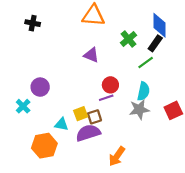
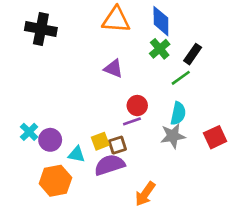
black cross: (33, 23) -> (41, 29), size x1.6
blue diamond: (159, 25) -> (161, 21), moved
purple circle: (40, 87) -> (50, 140), moved

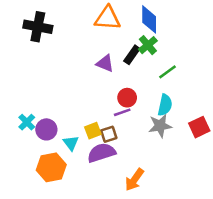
black rectangle: (193, 54) -> (132, 55), moved
cyan triangle: (77, 154) -> (71, 143), turned 42

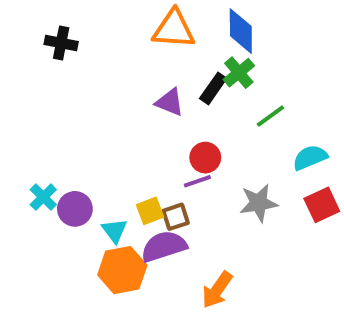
black cross: (38, 27) -> (61, 43), size x0.7
cyan semicircle: (165, 105) -> (310, 158), moved, turned -125
orange hexagon: (51, 167) -> (122, 270), moved

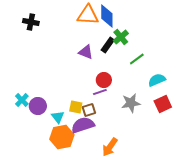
blue diamond: (241, 31) -> (107, 16), moved
yellow square: (150, 211) -> (76, 107), turned 32

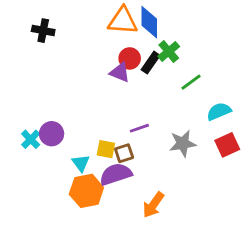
red circle: (104, 80) -> (130, 58), moved
purple circle: (38, 106) -> (52, 134), moved

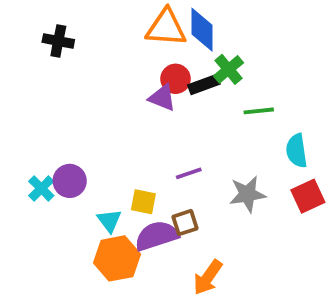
black rectangle: (151, 63) -> (204, 84), turned 35
green line: (191, 82) -> (259, 111), turned 30
cyan semicircle: (219, 111) -> (297, 151), turned -75
brown square: (124, 153) -> (185, 223), moved

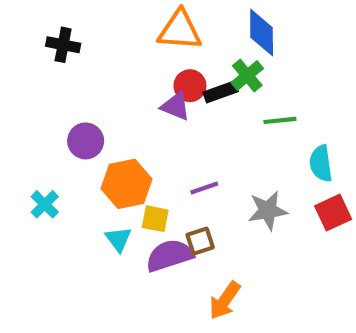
blue diamond: (202, 30) -> (262, 33), moved
purple circle: (70, 181) -> (86, 141), moved
orange hexagon: (117, 258) -> (127, 184), moved

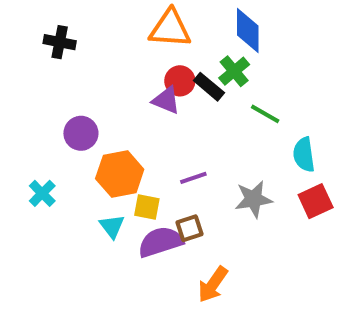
black rectangle: (221, 92) -> (209, 87), turned 60
green line: (280, 120) -> (265, 114), turned 36

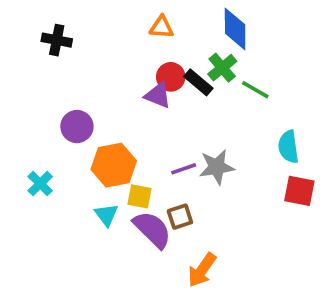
orange triangle: (170, 29) -> (162, 27), size x0.6
green line: (265, 114) -> (255, 90), moved
gray star: (253, 199) -> (217, 167), moved
red square: (316, 201) -> (299, 191), turned 36
purple semicircle: (160, 242) -> (152, 229), turned 63

